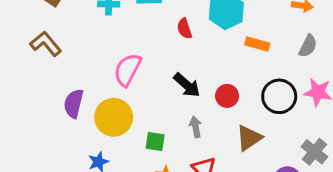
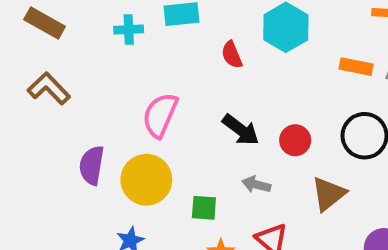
orange rectangle: (257, 44) -> (356, 67), moved
gray arrow: (196, 127) -> (256, 185), turned -60

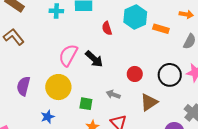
orange rectangle: (356, 67) -> (161, 29), moved
black arrow: (241, 130) -> (94, 59), moved
purple semicircle: (92, 165) -> (23, 86), moved

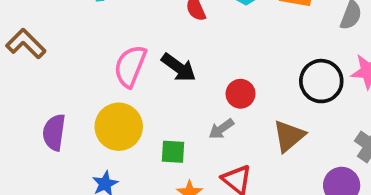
red circle: (135, 74) -> (241, 94), moved
gray arrow: (113, 94) -> (221, 129), turned -48

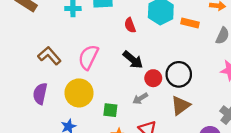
brown L-shape: (26, 44) -> (49, 56), moved
black arrow: (179, 68) -> (133, 60), moved
black circle: (321, 81) -> (179, 74), moved

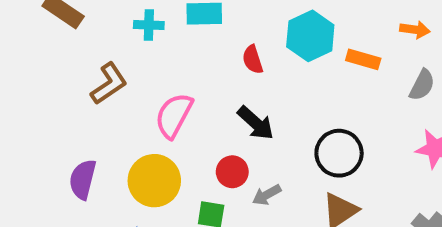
brown L-shape: (49, 56) -> (109, 84), moved, turned 95
red circle: (153, 78) -> (232, 172), moved

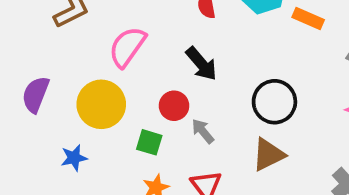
gray arrow: (267, 195) -> (203, 131), turned 72

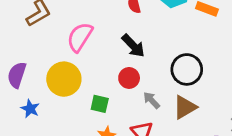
red circle: (174, 106) -> (129, 78), moved
gray arrow: (203, 131) -> (152, 100), moved
blue star: (74, 158) -> (30, 109), moved, turned -30

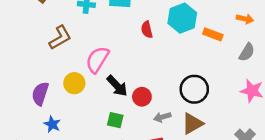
black arrow: (133, 46) -> (117, 86), moved
yellow circle: (64, 79) -> (74, 83), moved, size x0.7
gray arrow: (152, 100) -> (162, 117), turned -63

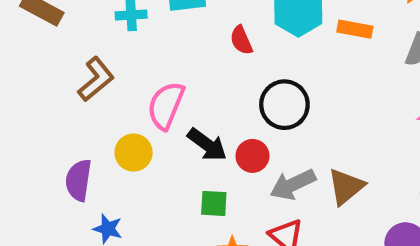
black circle: (194, 89) -> (284, 105), moved
gray arrow: (162, 117) -> (293, 185), size x1.5

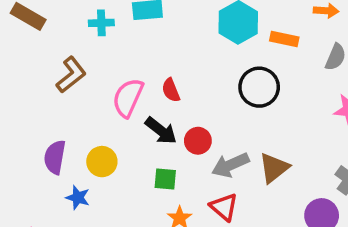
red semicircle: (241, 40) -> (171, 90), moved
black circle: (284, 105) -> (259, 87), moved
yellow circle: (134, 153) -> (102, 162), moved

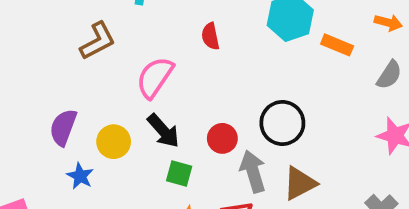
black circle: (259, 87) -> (282, 123), moved
red semicircle: (171, 90) -> (210, 36), moved
black arrow: (161, 131) -> (163, 131), moved
gray arrow: (230, 165) -> (253, 171), turned 87

